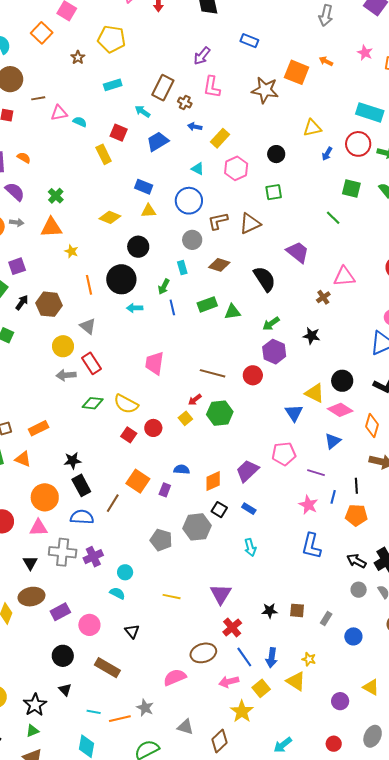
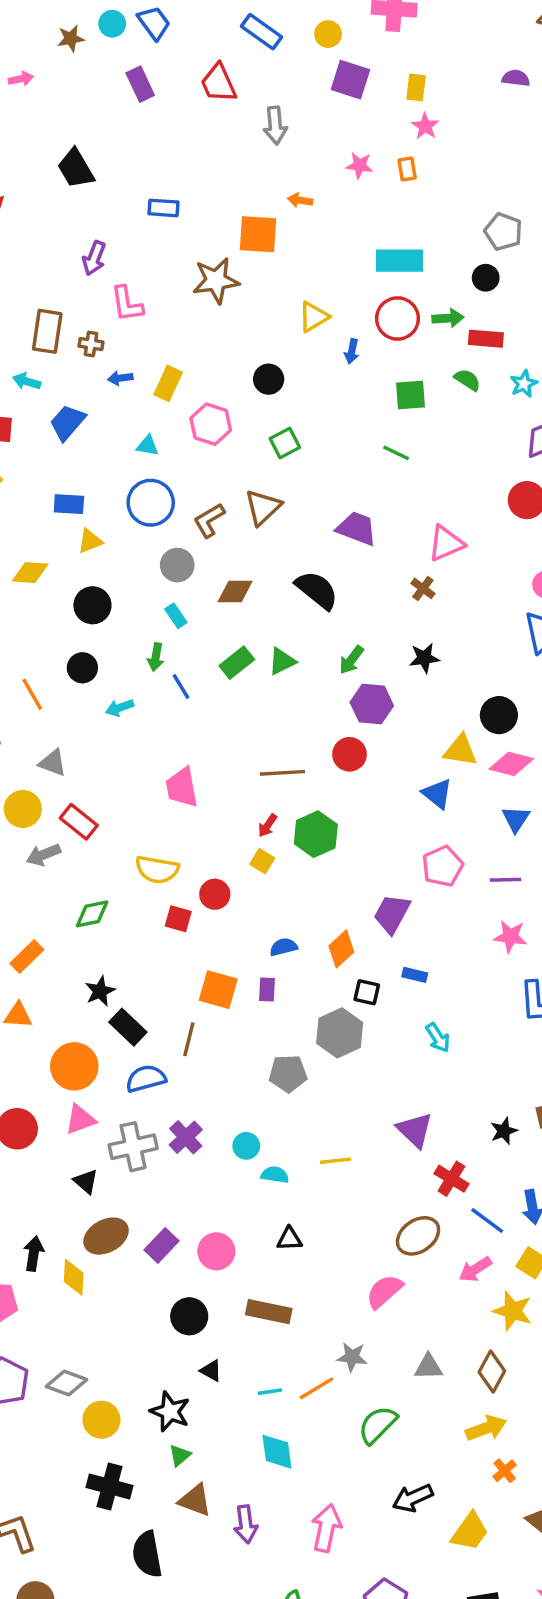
black circle: (121, 279) -> (82, 668), size x0.6
green diamond: (93, 403) -> (92, 914), moved
cyan semicircle: (117, 593) -> (275, 1175), moved
black triangle: (132, 631) -> (289, 1239), turned -35

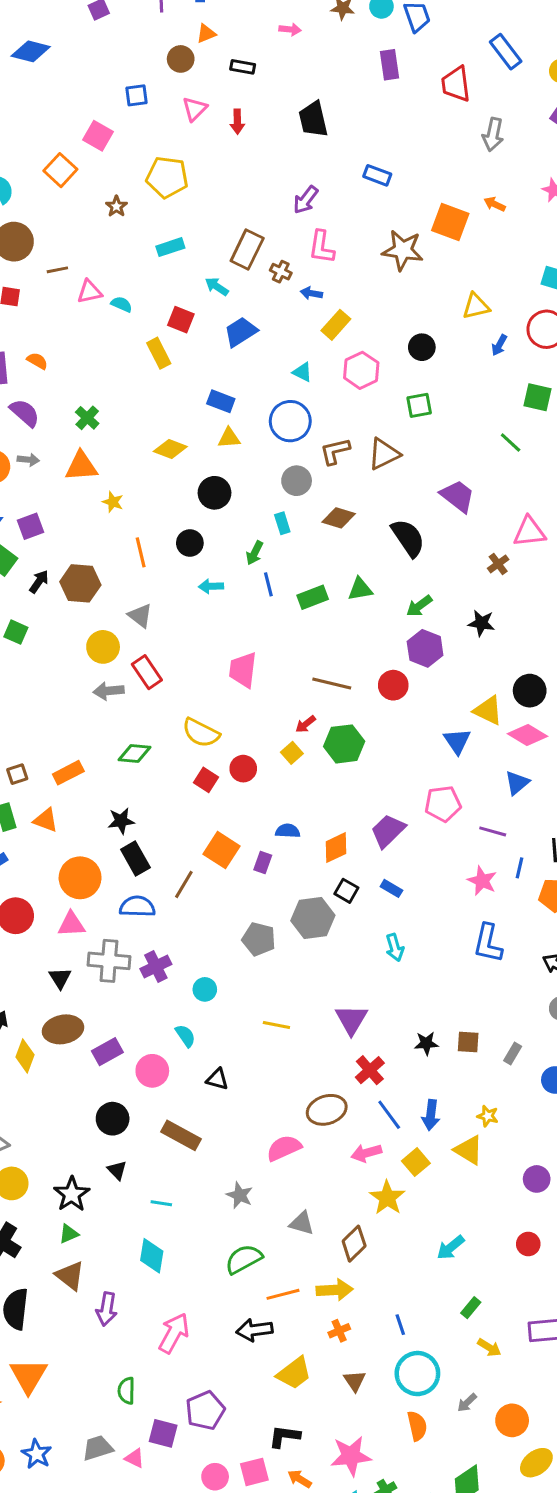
blue arrow: (120, 378) -> (311, 293), moved
green rectangle: (237, 663) -> (313, 597), moved
cyan semicircle: (275, 1175) -> (185, 1036), moved, turned 30
orange line: (317, 1388) -> (283, 1294), moved

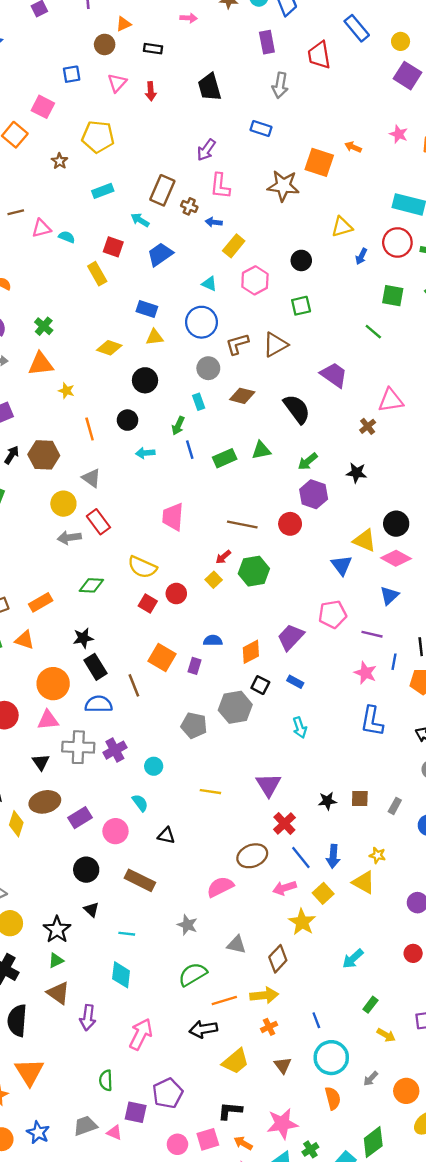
gray arrow: (493, 134) -> (280, 85), moved
brown line: (184, 884) -> (134, 685), turned -50

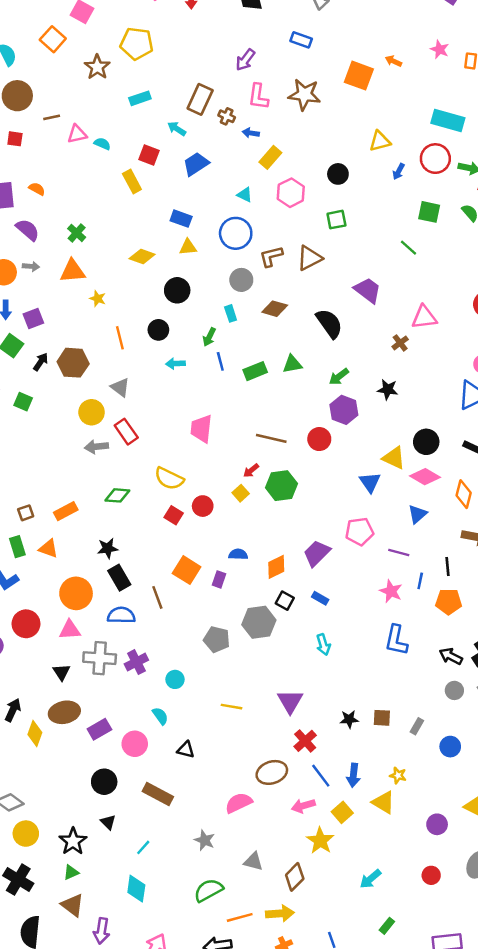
brown star: (60, 161) -> (97, 67), size x1.5
brown star: (283, 186) -> (304, 95), moved
cyan line: (127, 934) -> (143, 847), turned -56

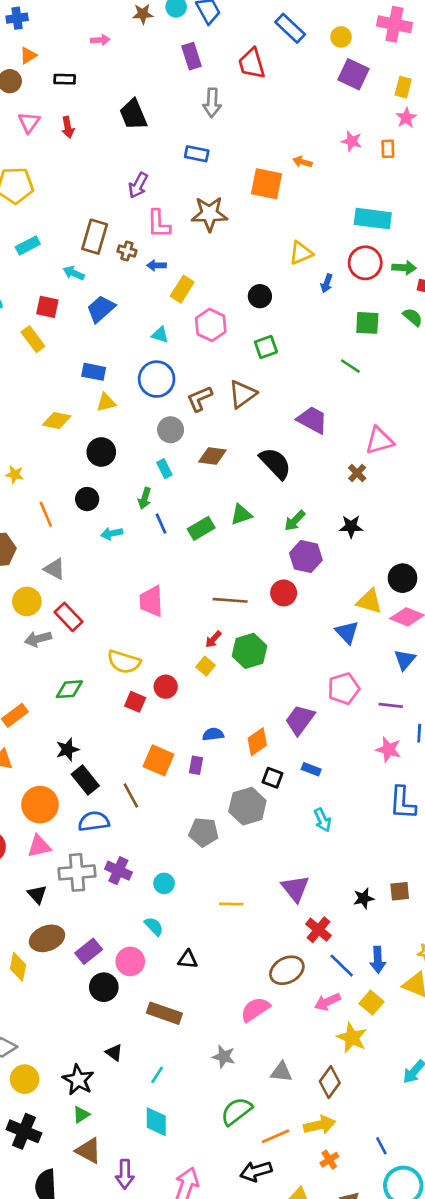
purple cross: (136, 662) -> (118, 871), turned -30
black circle: (104, 782) -> (104, 987), moved

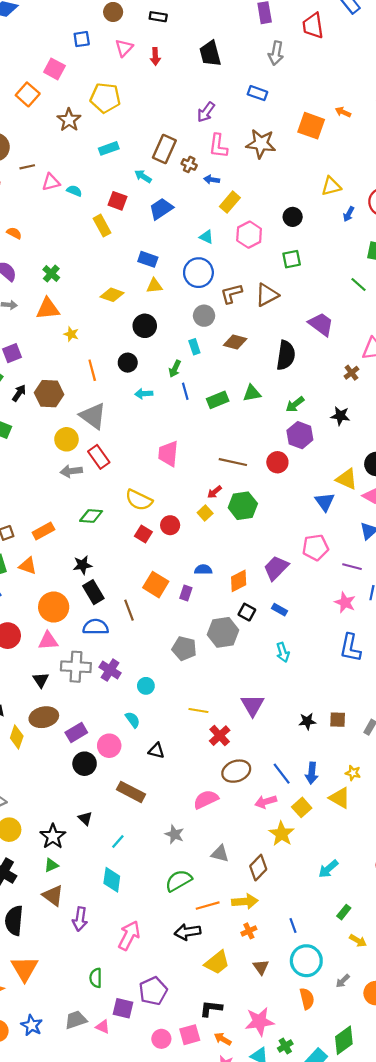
black semicircle: (275, 463) -> (286, 355), turned 44
gray triangle: (55, 569) -> (93, 416), size x1.5
red cross: (319, 930) -> (220, 736), moved

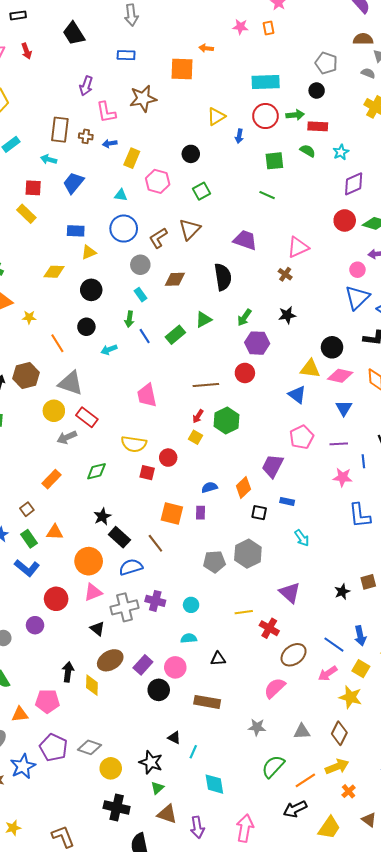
orange rectangle: (43, 531) -> (51, 479), moved
gray hexagon: (223, 632) -> (248, 554), moved
cyan semicircle: (133, 720) -> (189, 638), turned -42
cyan line: (118, 842) -> (193, 752), moved

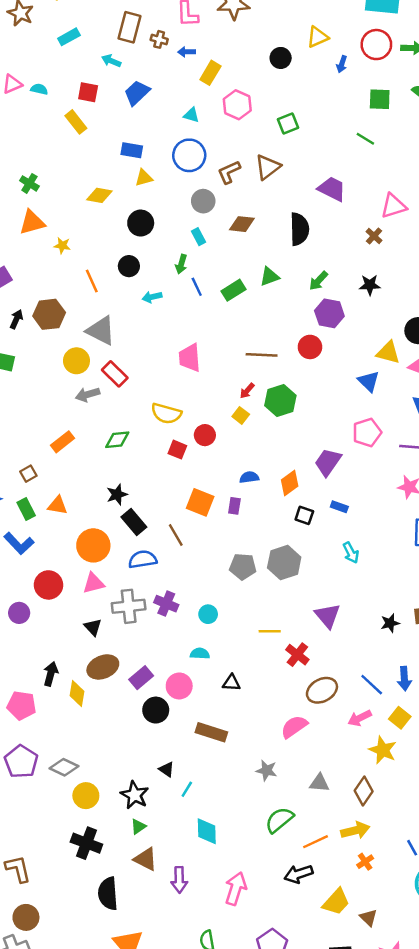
black circle: (191, 154) -> (281, 58), moved
brown triangle: (369, 820) -> (368, 918), moved

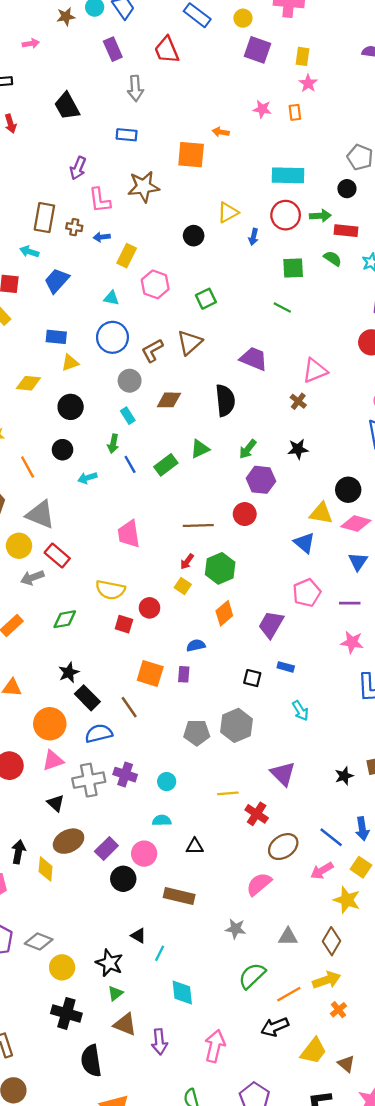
orange diamond: (290, 483) -> (224, 613), moved

